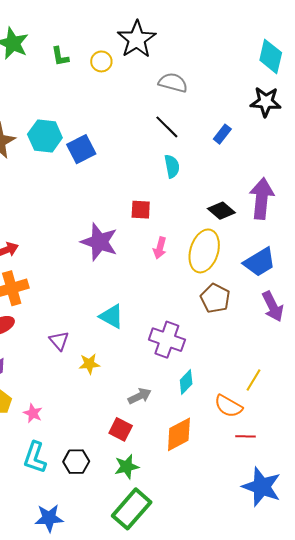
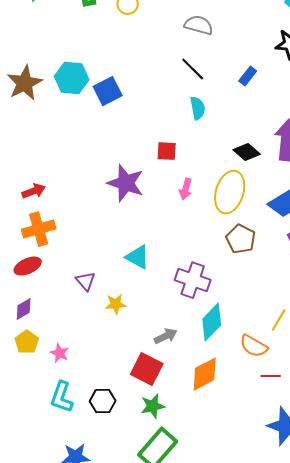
cyan diamond: (186, 382) -> (212, 322), size x1.5
red square: (121, 429) -> (147, 369), size x1.4

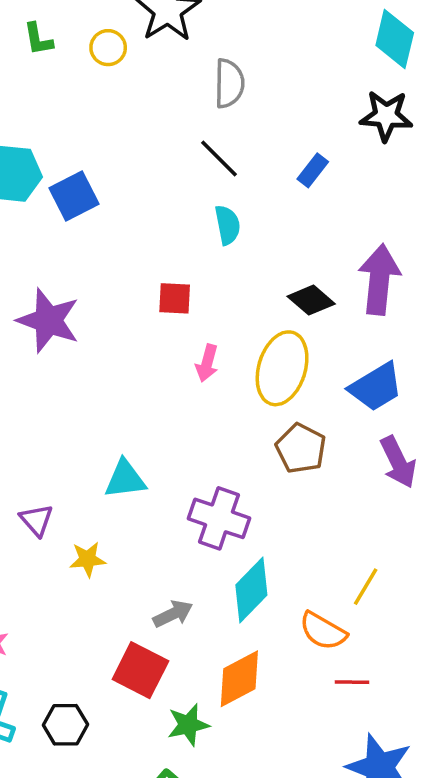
gray semicircle: (199, 25) -> (229, 83), turned 76
purple star: (126, 183) -> (48, 320), moved
cyan triangle: (138, 257) -> (125, 479), turned -36
green star: (153, 406) -> (188, 725), moved

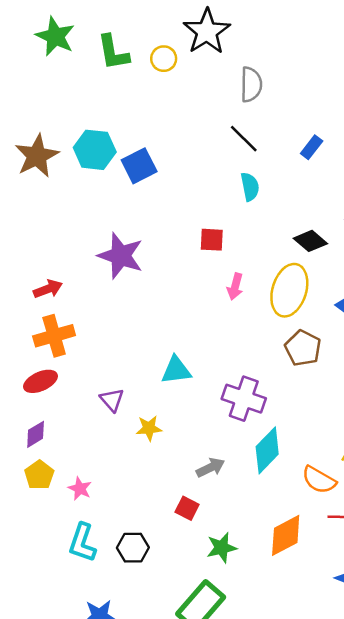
green L-shape: (38, 39) -> (113, 52), size x1.5
red square: (140, 670) -> (187, 508), size x0.6
orange diamond: (239, 679) -> (286, 535), moved

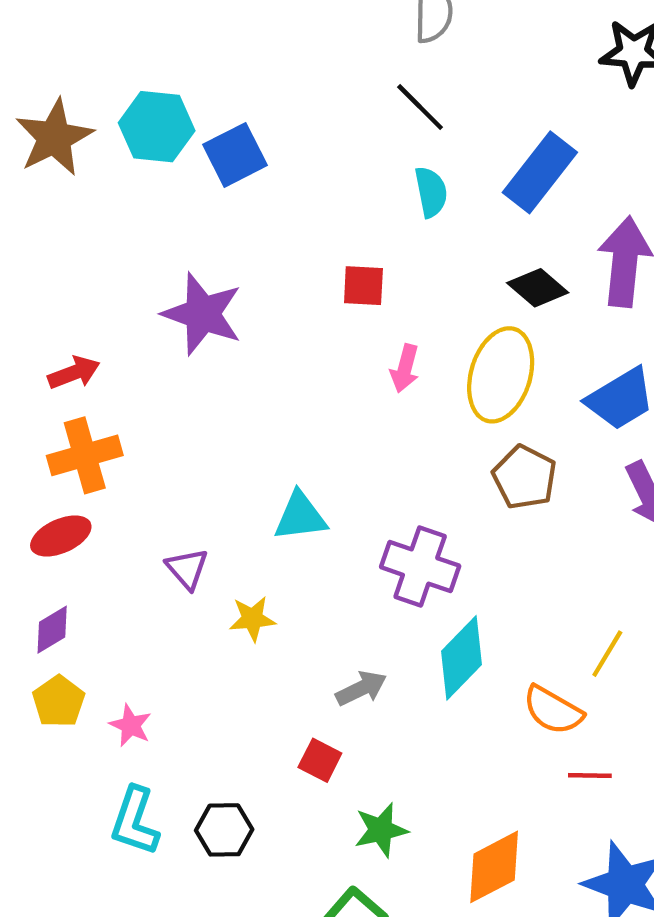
blue rectangle: (312, 147) -> (540, 172), moved, size x1.8
orange diamond: (286, 535) -> (494, 867), moved

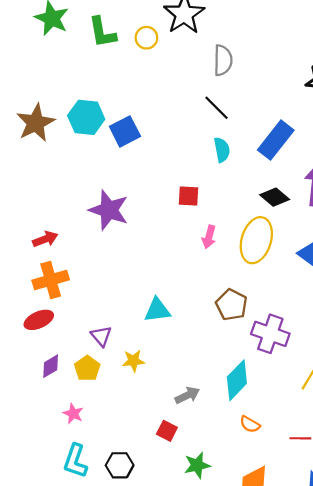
brown pentagon: (525, 477) -> (232, 305), moved
purple cross: (420, 566) -> (270, 334), moved
purple diamond: (52, 630) -> (51, 366), moved
yellow pentagon: (59, 701) -> (87, 368), moved
orange semicircle: (553, 710) -> (250, 424), moved, size x0.7

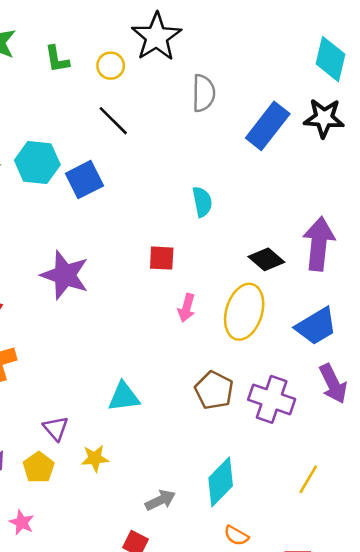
green L-shape: (102, 32) -> (57, 59), size x0.7
black line: (216, 108) -> (113, 121), moved
blue rectangle: (276, 140) -> (268, 126), moved
purple cross: (270, 334) -> (272, 399), moved

